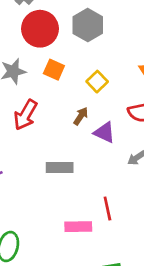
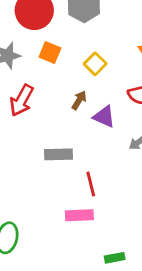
red line: (107, 209) -> (91, 184), moved

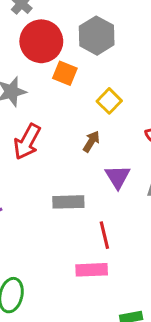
orange square: (50, 53) -> (65, 73), moved
purple triangle: (104, 117) -> (118, 177), moved, turned 35

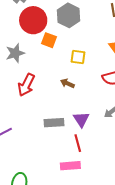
yellow square: (109, 101) -> (78, 57), turned -35
brown arrow: (91, 141) -> (67, 83), turned -96
purple triangle: (118, 177) -> (81, 119), moved

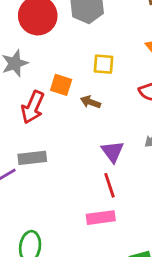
orange square: (49, 40) -> (61, 85), moved
gray rectangle: (54, 123) -> (32, 158), moved

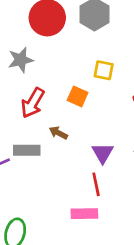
orange square: (61, 85) -> (78, 96), moved
brown arrow: (90, 102) -> (58, 133), moved

